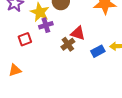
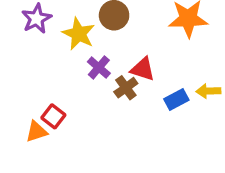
purple cross: (46, 25) -> (99, 67), moved, turned -32
red square: (25, 39) -> (53, 116), moved, turned -32

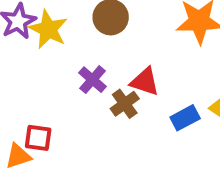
yellow star: (79, 34) -> (48, 29), moved
red square: (53, 116) -> (38, 138), turned -30

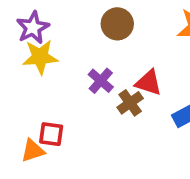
yellow star: (48, 29) -> (40, 57), moved, turned -30

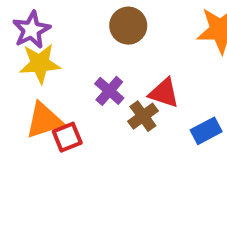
red square: (51, 134) -> (67, 137), moved, turned -30
orange triangle: (33, 151) -> (44, 120), moved, size x1.4

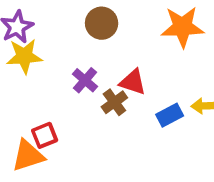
orange triangle: (44, 120) -> (28, 156), moved
red square: (67, 137) -> (45, 135), moved

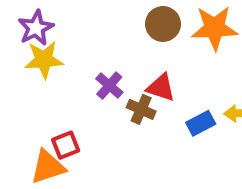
brown circle: (102, 23) -> (163, 24), moved
brown cross: (114, 102) -> (141, 109), turned -30

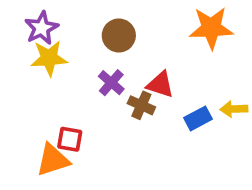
brown circle: (163, 24) -> (119, 36), moved
red square: (66, 145) -> (70, 139), turned 32

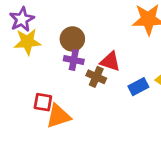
brown circle: (119, 36) -> (72, 39), moved
purple cross: (111, 83) -> (74, 60), turned -30
orange triangle: (53, 160) -> (58, 116), moved

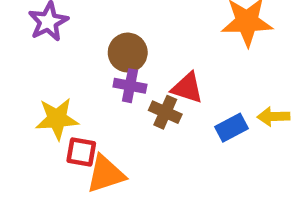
yellow star: (27, 42) -> (57, 119), moved

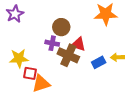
brown circle: (128, 53) -> (61, 27), moved
brown cross: (165, 112) -> (68, 55), size x1.5

